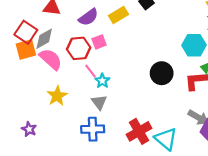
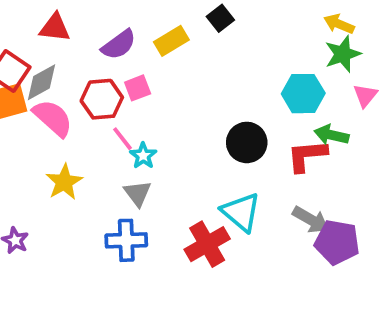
cyan triangle: (166, 139) -> (241, 212), moved

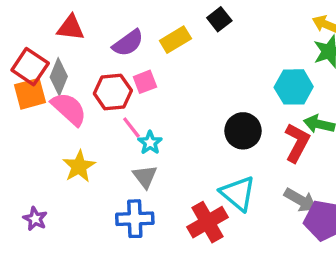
gray diamond: (42, 82) -> (59, 77), turned -39
red L-shape: (307, 156) -> (297, 143), turned 123

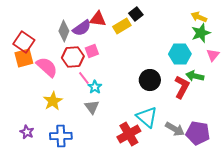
red triangle: (71, 28) -> (98, 19), moved
yellow rectangle: (175, 40) -> (122, 26), moved
gray diamond: (59, 77) -> (64, 31), moved
gray arrow: (300, 200) -> (175, 129), moved
blue cross: (135, 219) -> (61, 136), moved

